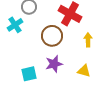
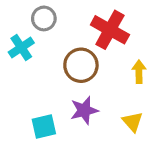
yellow triangle: (84, 71) -> (133, 122), turned 32

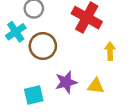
brown circle: (81, 65) -> (43, 46), moved
yellow triangle: (133, 122) -> (96, 86), moved, turned -42

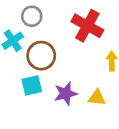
cyan square: (34, 95) -> (32, 85), moved

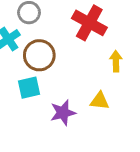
purple star: (66, 94) -> (63, 113), moved

